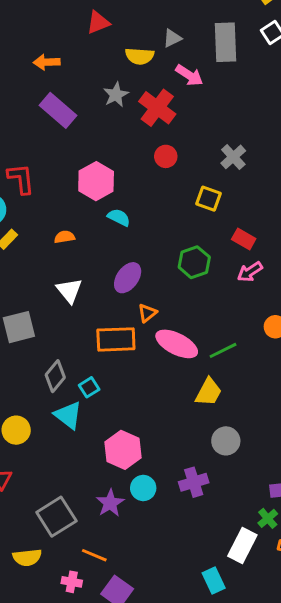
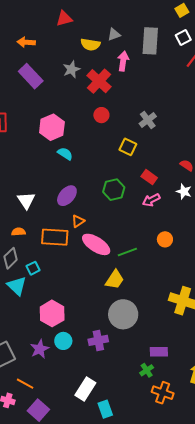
pink arrow: (189, 75) -> (123, 61), turned -120
orange semicircle: (65, 237) -> (18, 232), moved
gray circle: (226, 441) -> (123, 314), size x1.5
white rectangle: (242, 546) -> (85, 389), moved

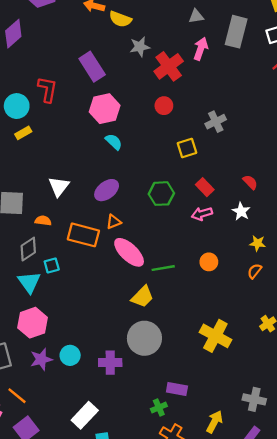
yellow semicircle: (90, 44) -> (120, 19), moved
purple rectangle: (31, 76) -> (92, 67), moved
yellow square: (128, 147) -> (187, 148), turned 36
pink hexagon: (52, 313) -> (33, 323), moved

